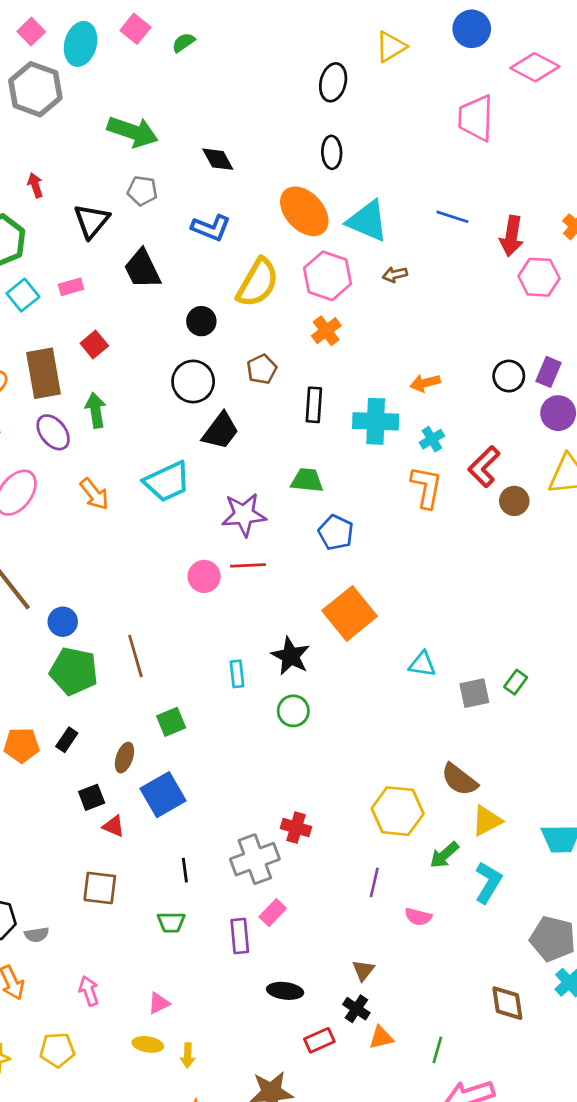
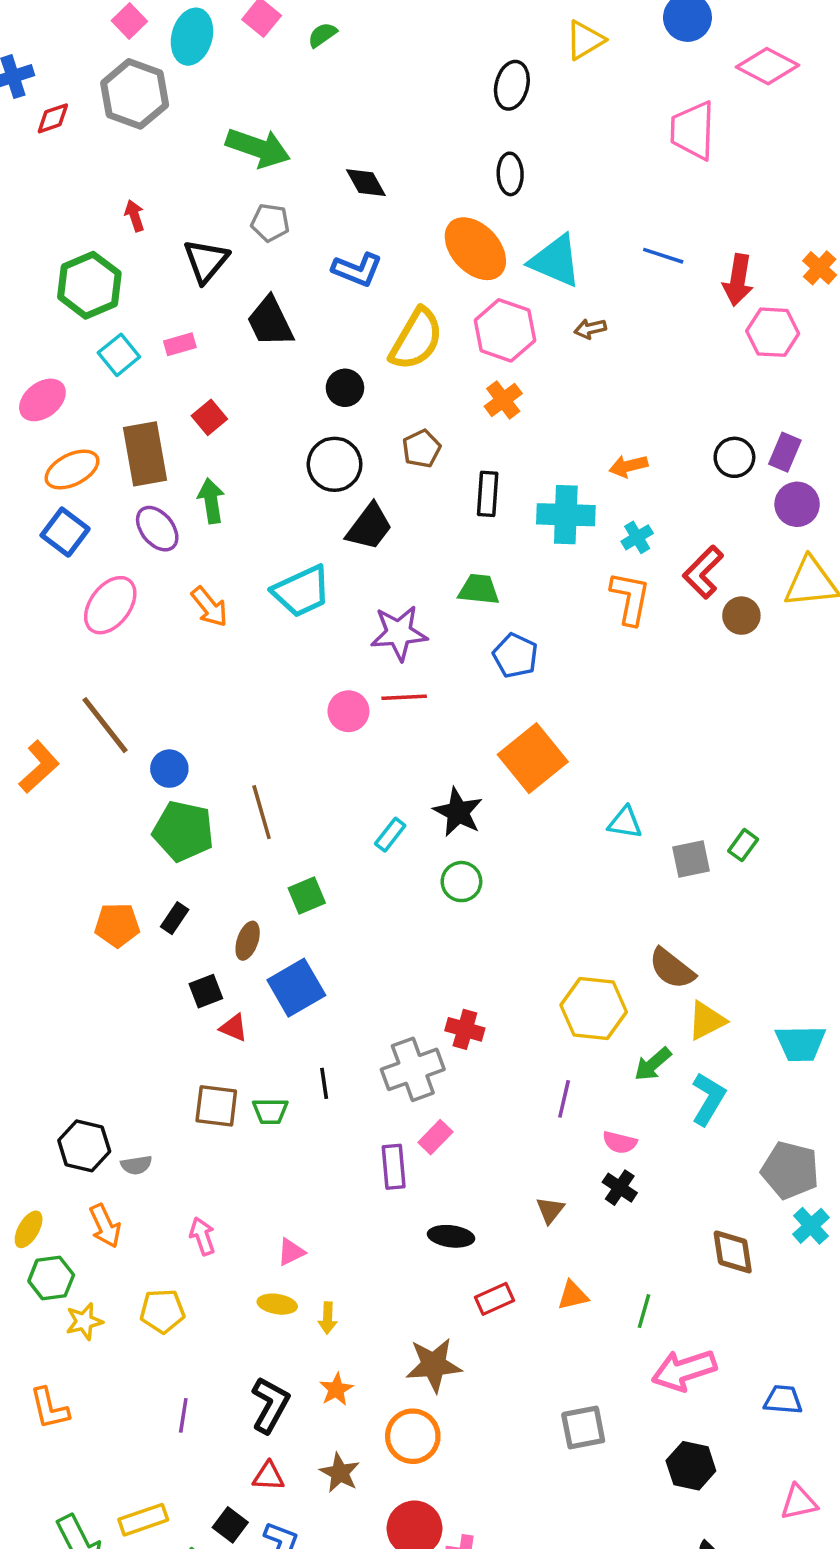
cyan rectangle: (237, 674) -> (390, 835), turned 44
green trapezoid: (171, 922) -> (270, 1111), moved
black cross: (356, 1009) -> (620, 1188), moved

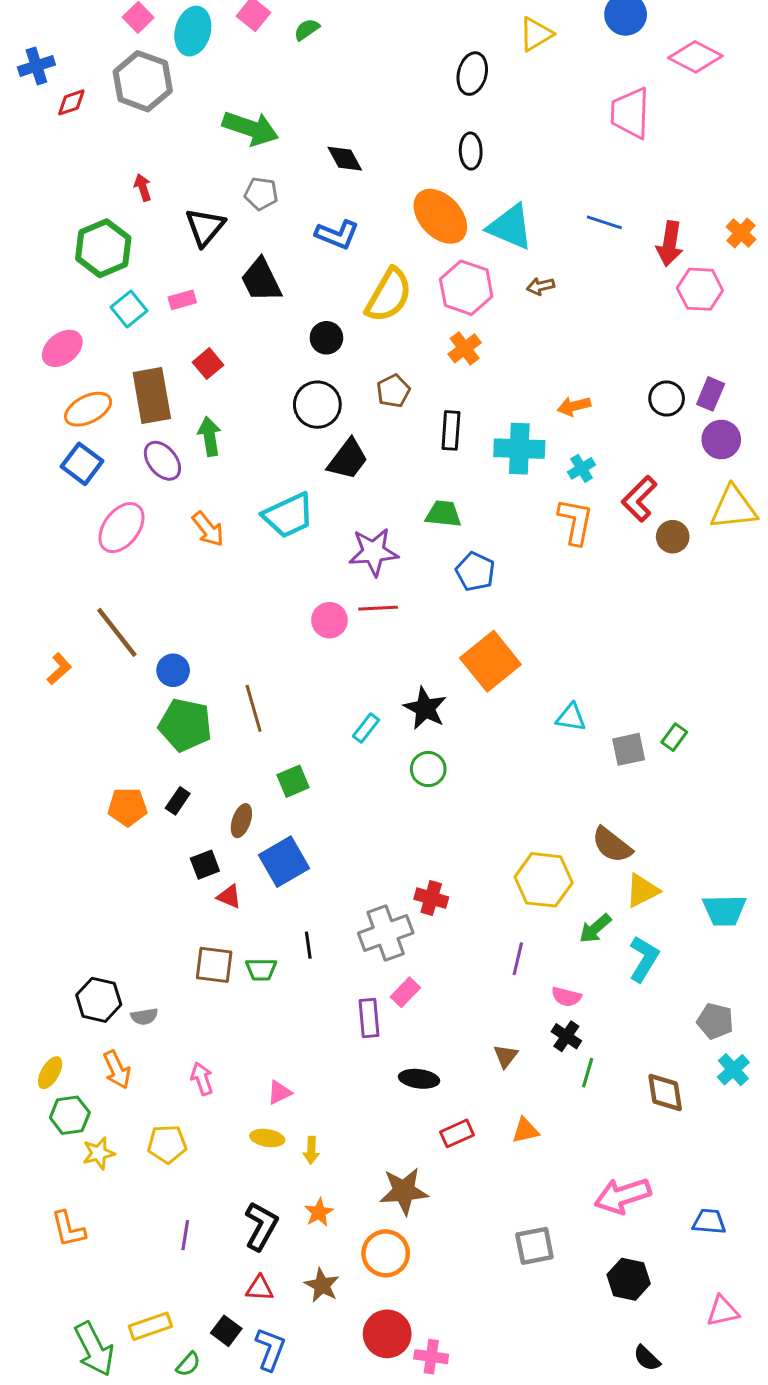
orange L-shape: (39, 767) -> (59, 669), size x0.7
gray pentagon: (790, 1170) -> (715, 1021), size x0.7
green line: (644, 1311) -> (588, 1073), moved

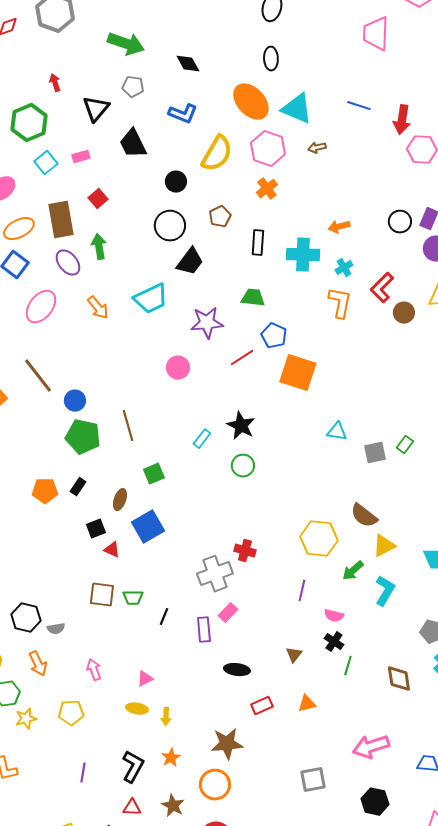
red line: (378, 608) -> (242, 358), moved, turned -30
orange square: (490, 661) -> (298, 373), moved, turned -33
black line: (308, 945) -> (164, 617), moved, turned 30

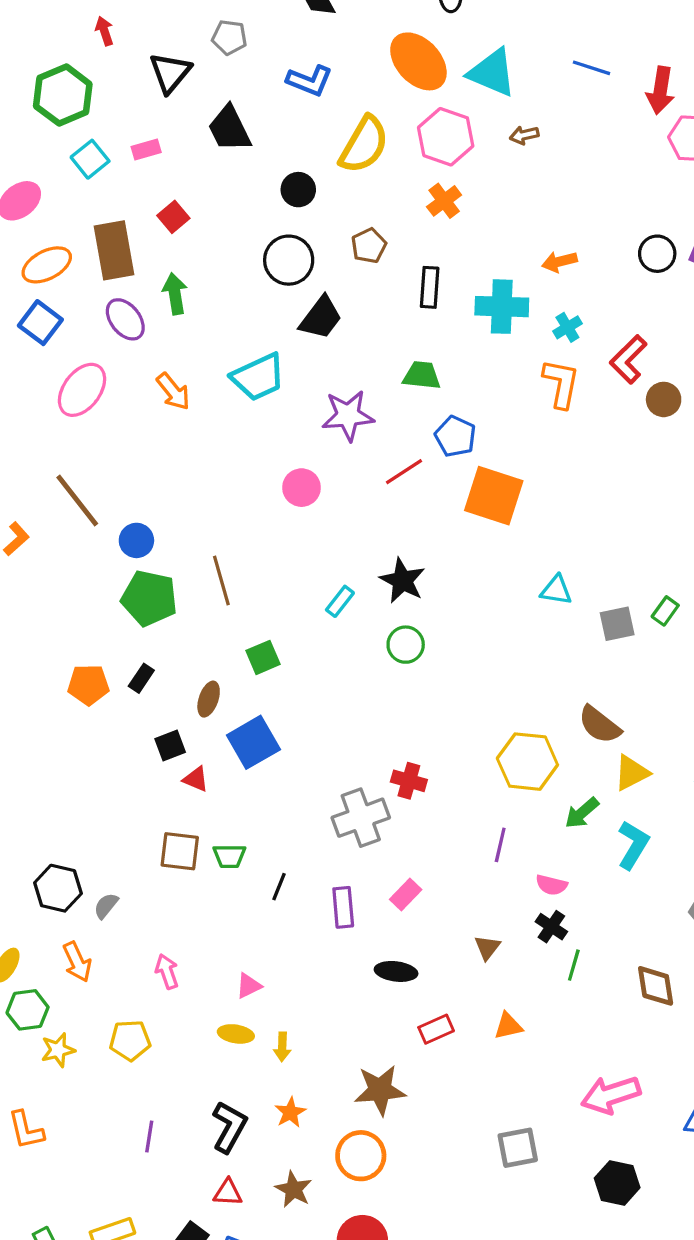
pink rectangle: (228, 613) -> (406, 895), moved
gray semicircle: (56, 629) -> (106, 906), turned 138

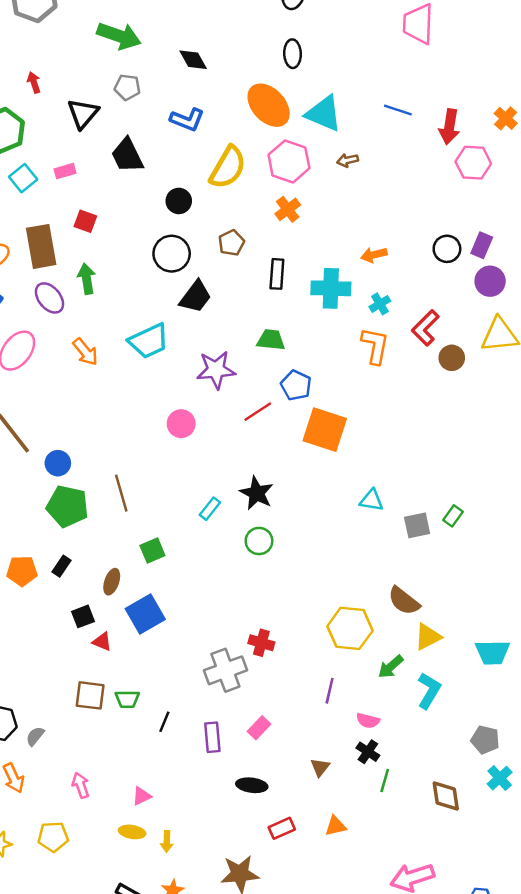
red square: (173, 217) -> (85, 221), turned -30

